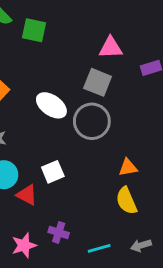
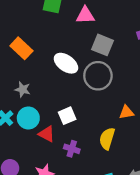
pink triangle: (111, 48) -> (85, 15), moved
yellow semicircle: (126, 201) -> (107, 139), moved, turned 40
purple cross: (59, 232) -> (72, 149), moved

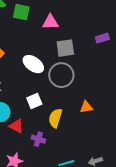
gray square: (103, 45) -> (65, 48), turned -30
white square: (67, 116) -> (34, 101), moved
yellow semicircle: (107, 139) -> (55, 118), moved

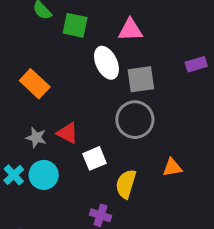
pink triangle: (50, 22) -> (130, 30), moved
white ellipse: (33, 64) -> (106, 63), moved, turned 30
red triangle: (16, 126) -> (68, 133), moved

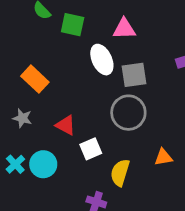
gray star: (36, 138) -> (22, 118), moved

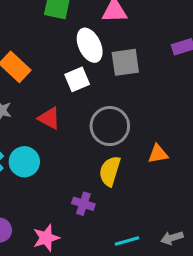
gray circle: (128, 113) -> (110, 126), moved
white square: (91, 149) -> (77, 79), moved

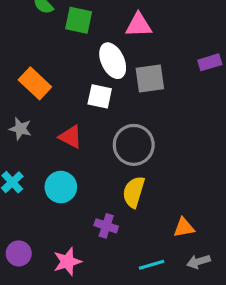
white square: (77, 79) -> (100, 96), turned 35
orange triangle: (158, 154) -> (184, 228), moved
cyan circle: (24, 162) -> (61, 187), moved

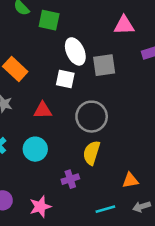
pink triangle: (139, 25) -> (124, 25), moved
red triangle: (71, 137) -> (43, 110), turned -30
purple cross: (106, 226) -> (70, 179), turned -36

